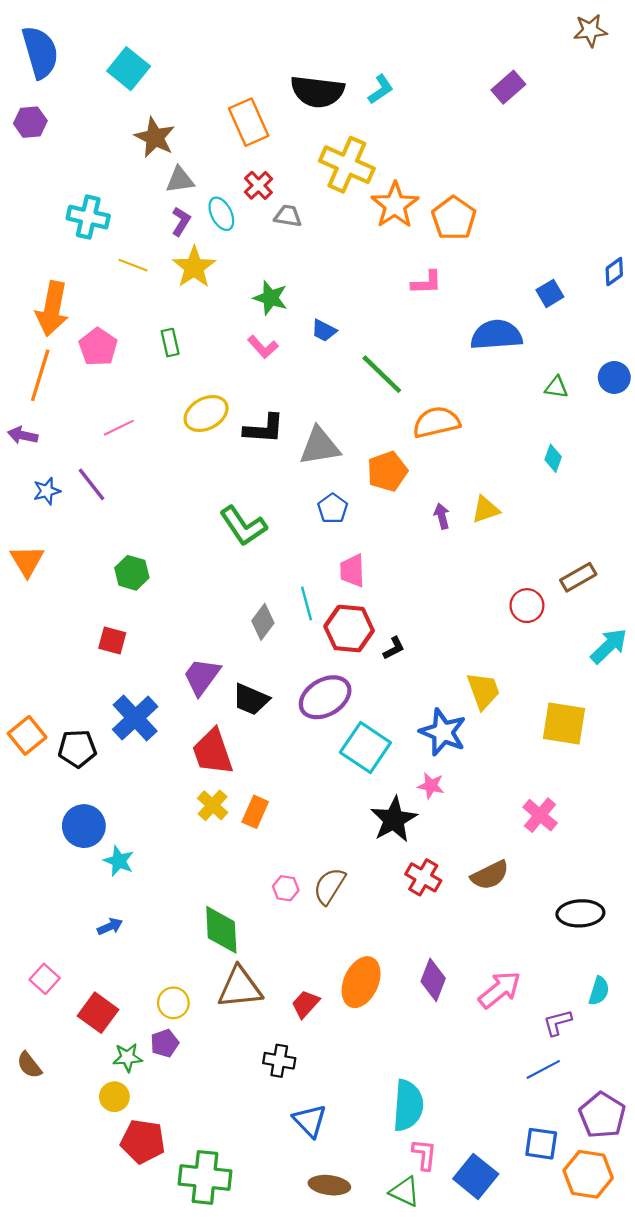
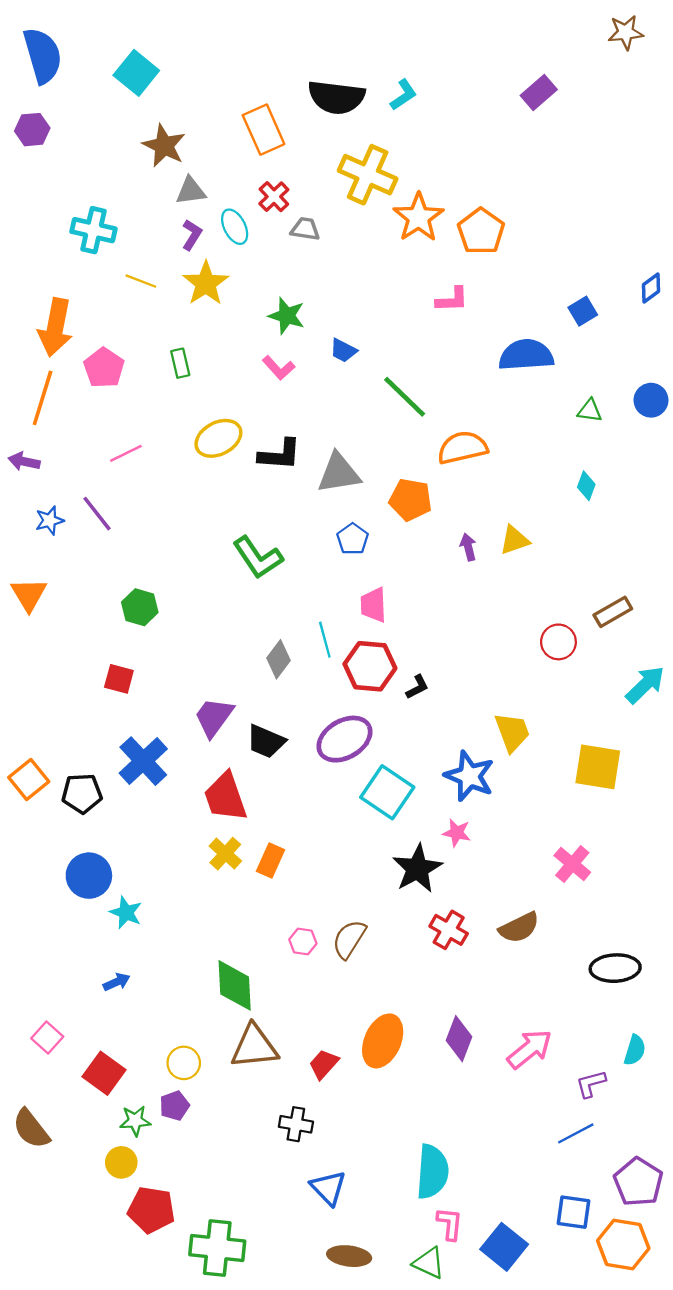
orange pentagon: (387, 471) -> (410, 500), turned 30
brown semicircle: (29, 1065) -> (31, 1129), size x1.4

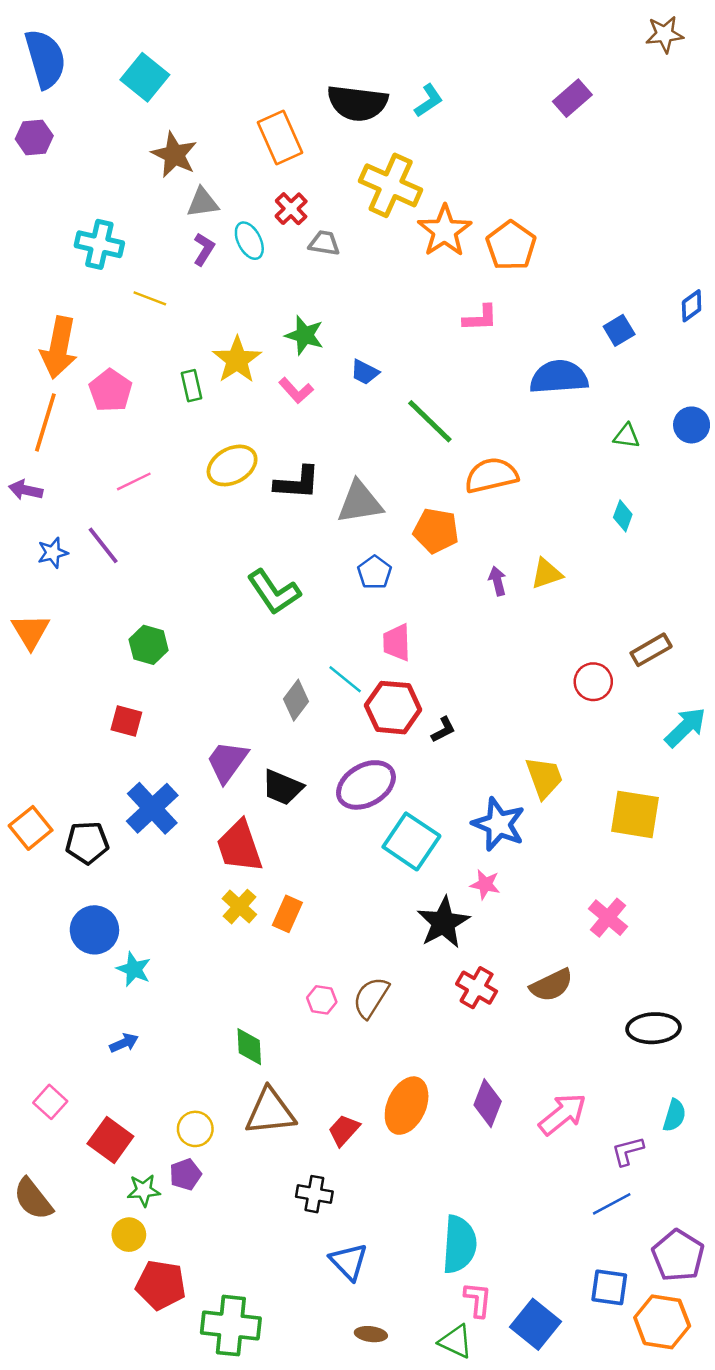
yellow star: (206, 283) -> (237, 360), moved
cyan line: (325, 640) -> (345, 679), turned -36
green diamond: (235, 985) -> (249, 1047), size x0.7
brown ellipse: (349, 1256) -> (371, 1334), size x0.7

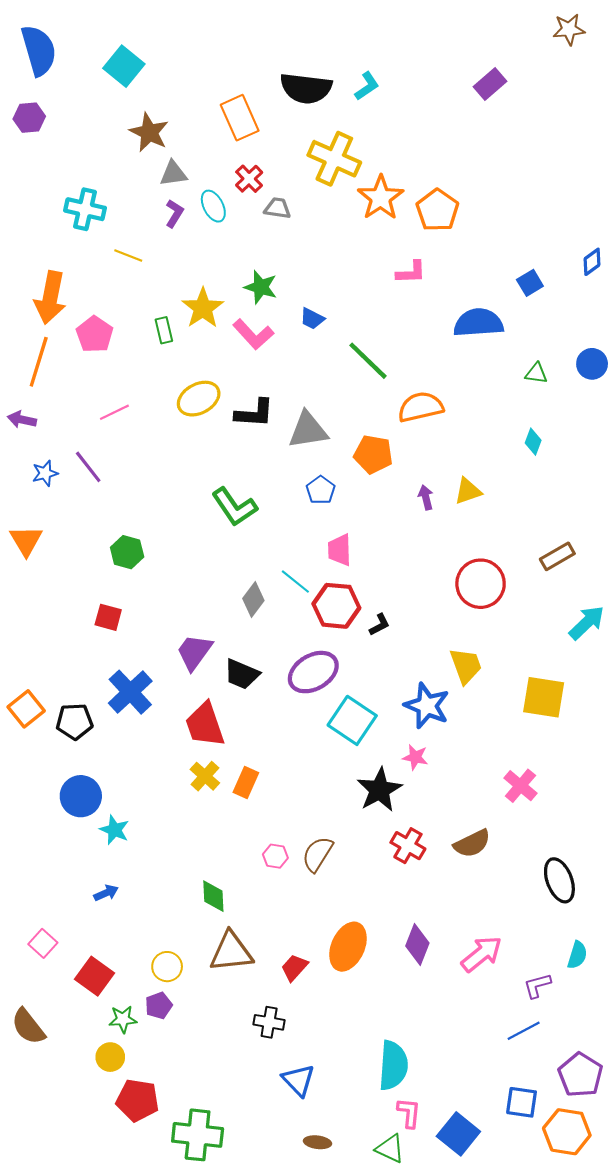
pink L-shape: (296, 391) -> (253, 334), size x1.4
red circle: (593, 682) -> (481, 584), moved, size x1.5
black ellipse: (653, 1028) -> (559, 880), turned 72

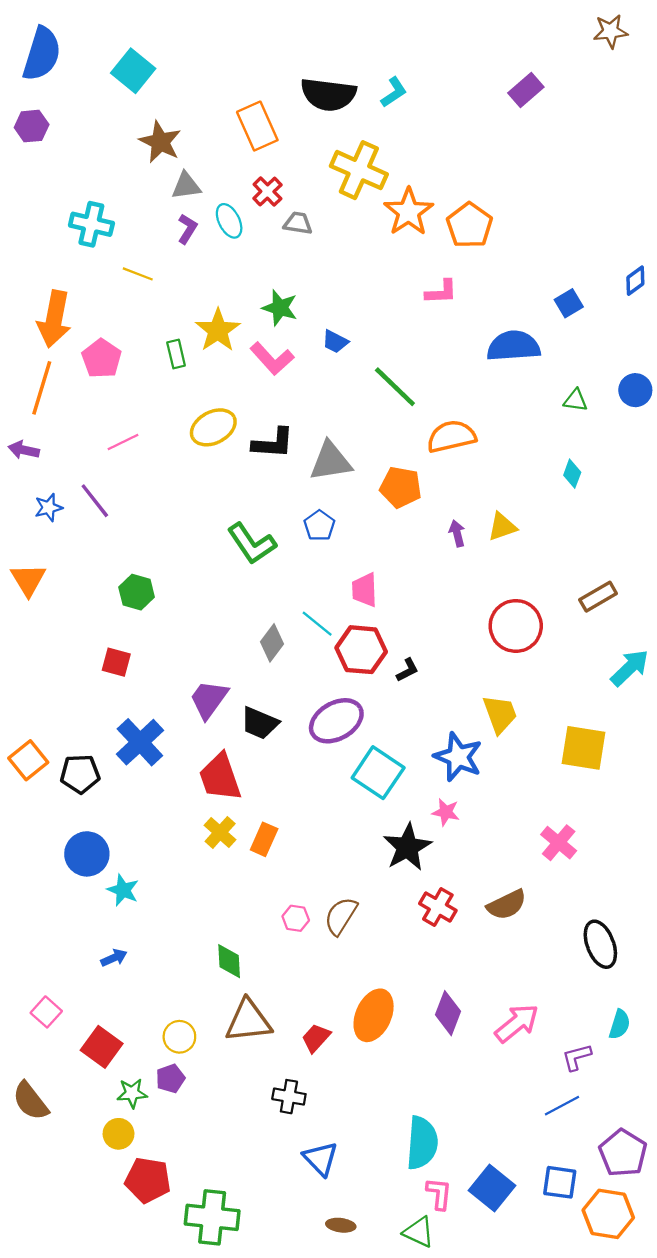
blue semicircle: (39, 50) -> (42, 54), turned 33
blue pentagon: (321, 490) -> (319, 526), moved
blue square: (458, 1134) -> (492, 1188), moved

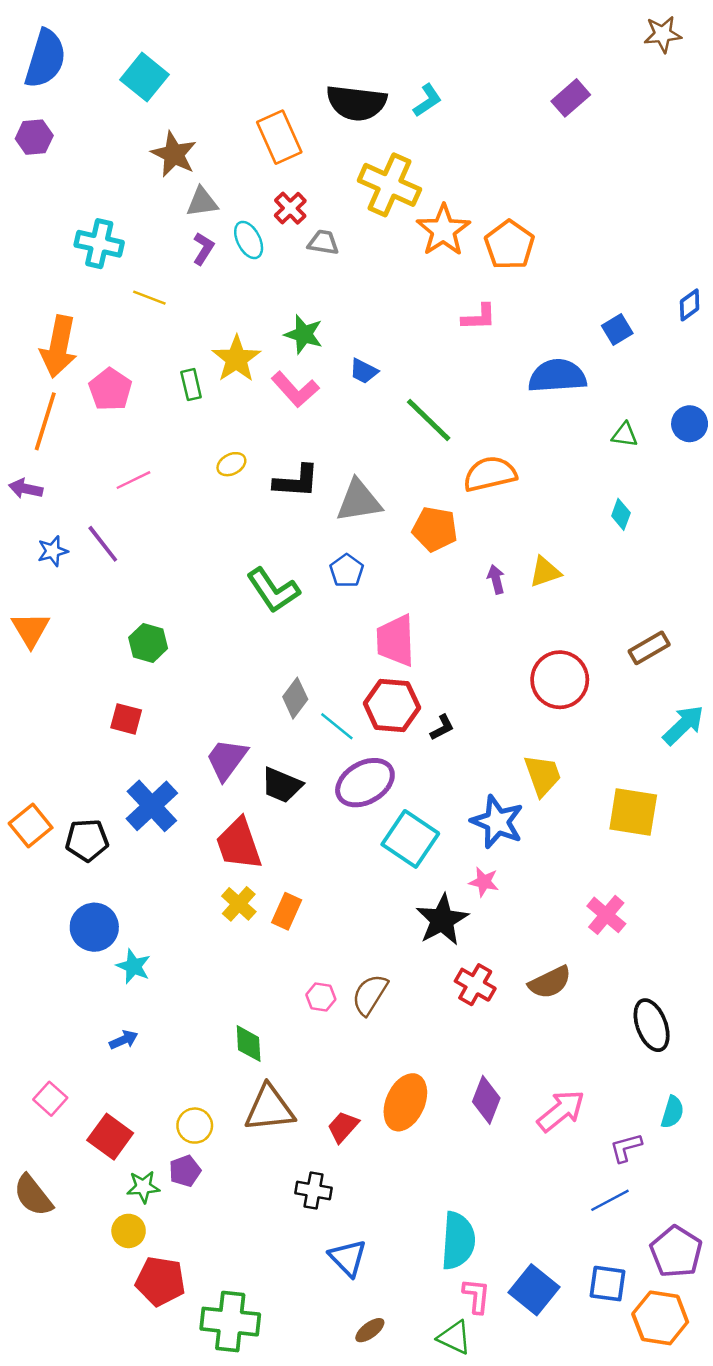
yellow ellipse: (213, 427) -> (231, 464), size x0.6
pink trapezoid: (365, 590) -> (396, 641), size x1.4
cyan line: (317, 624) -> (337, 726), moved
brown ellipse: (341, 1225) -> (370, 1330), turned -44

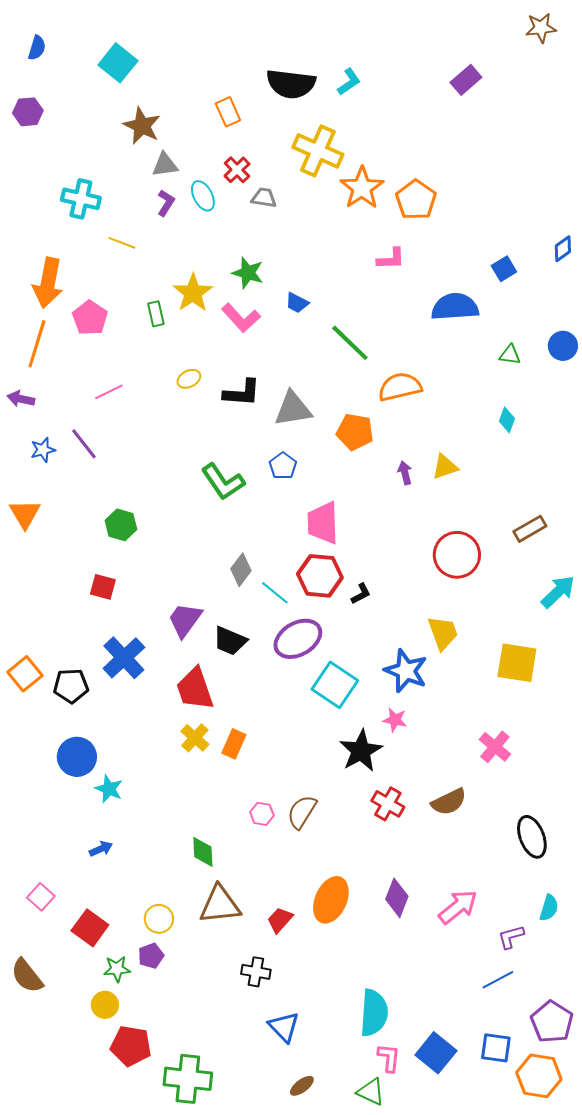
blue semicircle: (45, 59) -> (37, 48), size x0.5
orange rectangle: (279, 137) -> (228, 112), size x0.7

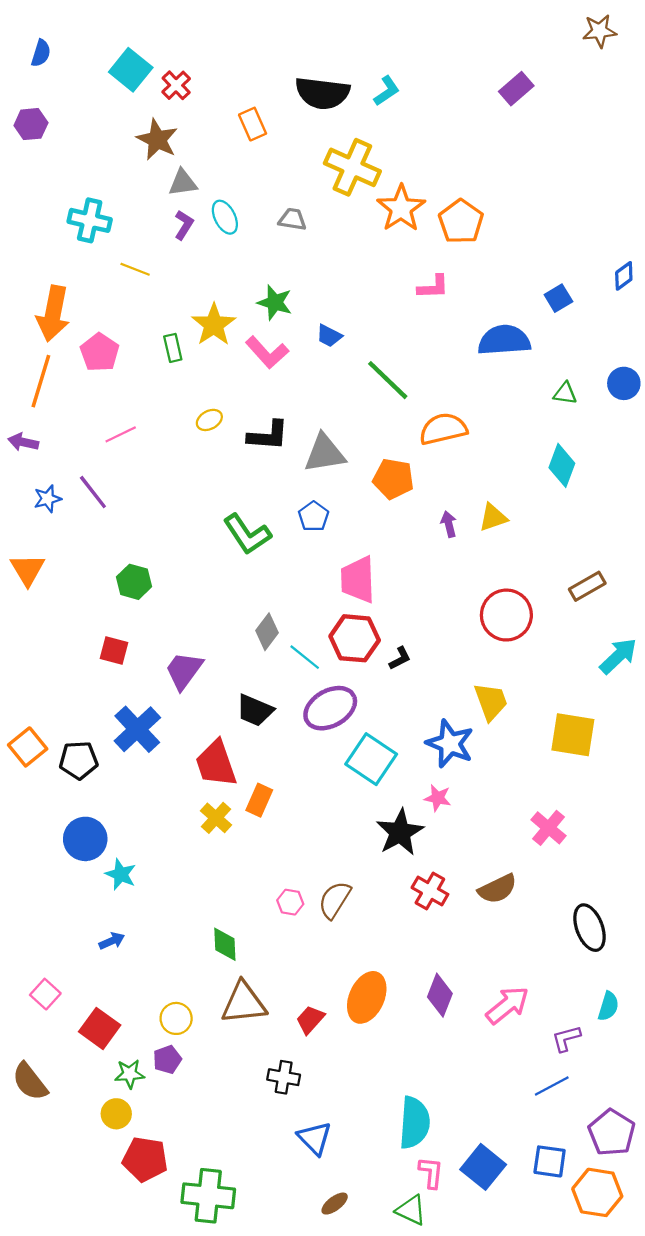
red cross: (237, 170) -> (176, 85), moved
cyan diamond: (507, 420) -> (562, 465), size x1.5
purple trapezoid: (185, 620) -> (184, 670), moved
orange rectangle: (234, 744) -> (259, 800), moved

